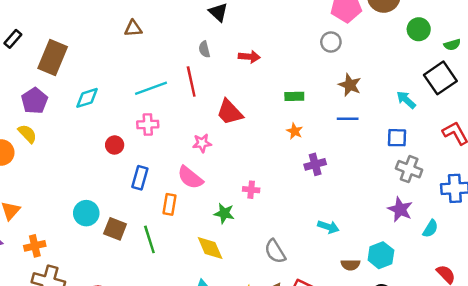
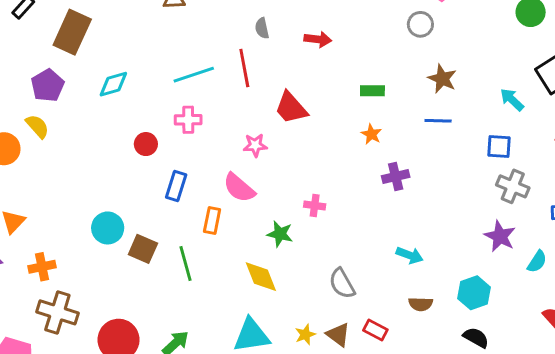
brown semicircle: (350, 265) -> (421, 304), moved

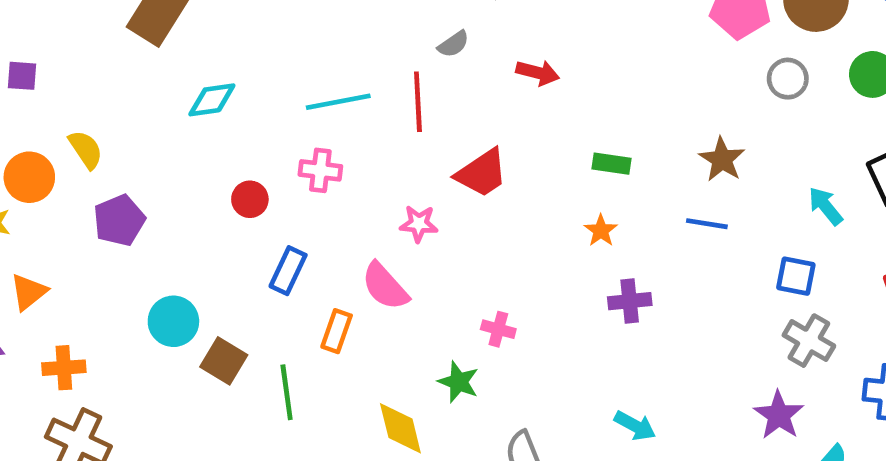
gray circle: (420, 24) -> (788, 79), moved
gray semicircle: (262, 28) -> (454, 44), turned -120
purple pentagon: (48, 85) -> (119, 220), moved
red trapezoid: (291, 108) -> (482, 173), turned -90
green star: (280, 234) -> (458, 382), moved

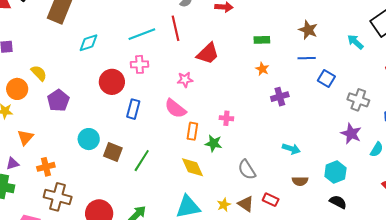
red circle: (250, 199) -> (112, 82), size x1.6
blue square: (796, 276) -> (326, 79), moved, turned 30
orange rectangle: (337, 331) -> (192, 131), moved
green line: (287, 392) -> (142, 161), turned 50

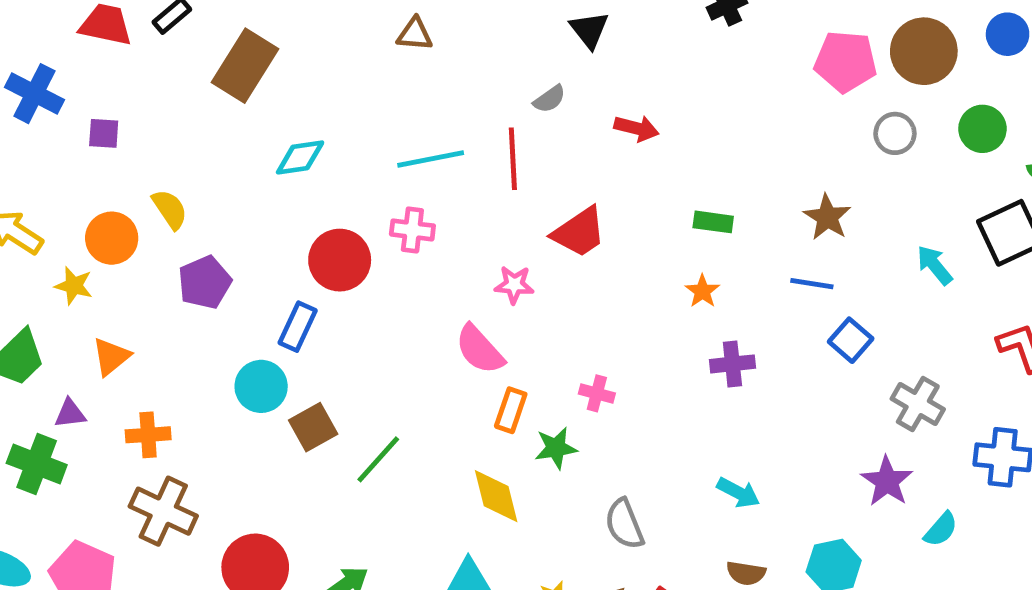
blue rectangle: (133, 109) -> (298, 327), moved
green star: (214, 143) -> (556, 448), turned -30
brown square: (113, 152) -> (313, 427), turned 30

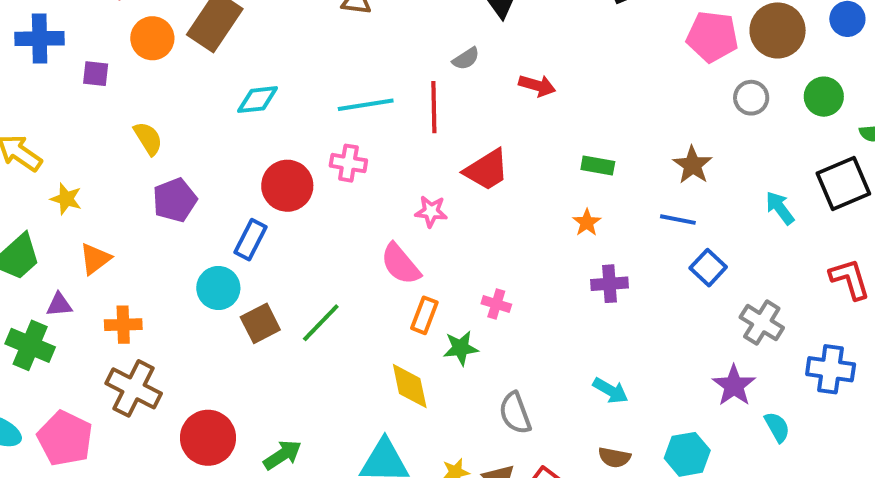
blue cross: (35, 94) -> (40, 39), turned -30
orange circle: (112, 238) -> (152, 38), moved
green line: (378, 459) -> (321, 323), moved
cyan semicircle: (941, 529) -> (777, 427), turned -72

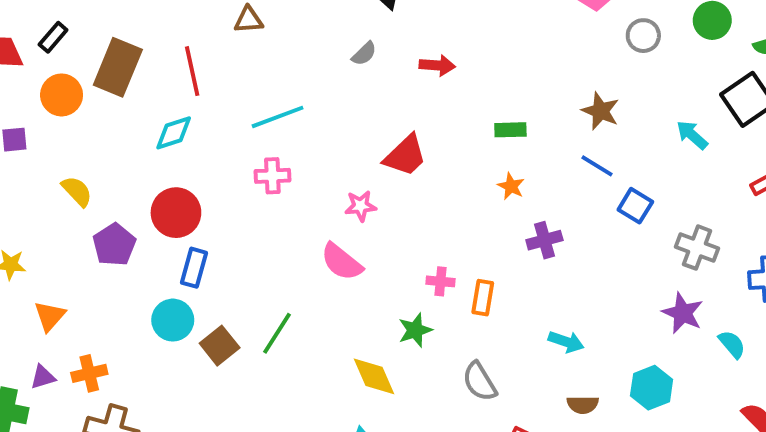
red line: (434, 107) -> (192, 71), moved
red circle: (287, 186) -> (176, 213), moved
blue line: (678, 220) -> (597, 166), turned 32
purple triangle: (59, 305) -> (43, 377), moved
orange rectangle: (424, 315) -> (483, 298), moved

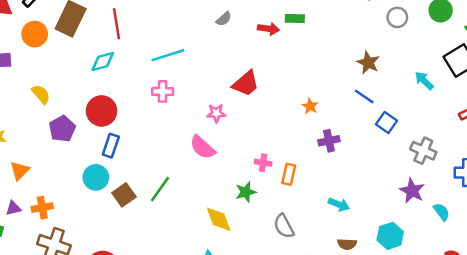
green rectangle: (510, 130) -> (295, 19), moved

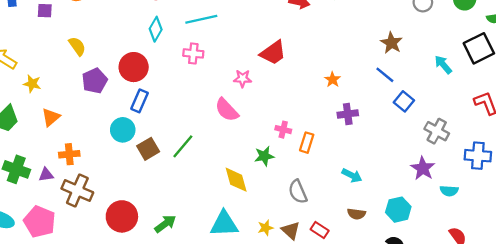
cyan diamond: (103, 61) -> (156, 29), moved, turned -50
purple triangle: (13, 208) -> (46, 175), moved
cyan semicircle: (442, 212) -> (449, 191), turned 126

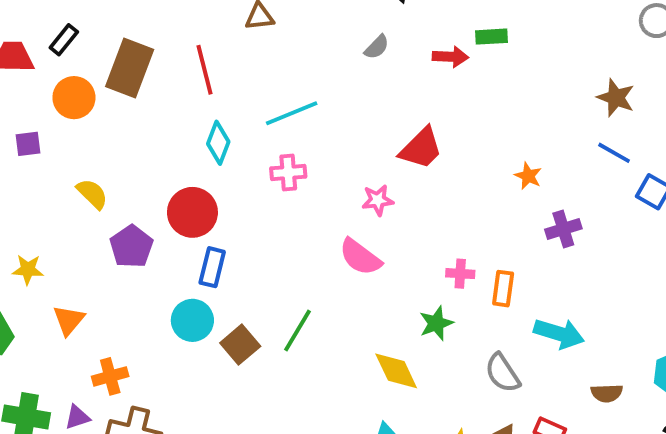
cyan arrow: (352, 175) -> (559, 334), moved, size x1.4

